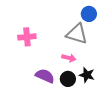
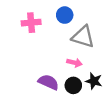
blue circle: (89, 14) -> (65, 15), moved
pink cross: (27, 37) -> (31, 23), moved

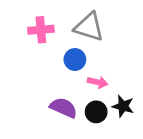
blue circle: (65, 15) -> (75, 59), moved
gray triangle: (83, 37) -> (89, 27), moved

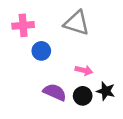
pink cross: (41, 30) -> (23, 25), moved
blue circle: (75, 59) -> (41, 51), moved

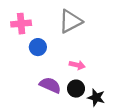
gray triangle: (77, 23) -> (70, 21), turned -45
black star: (106, 91) -> (96, 98), moved

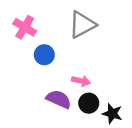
pink cross: (21, 24) -> (25, 27), turned 36
pink arrow: (77, 65) -> (81, 81), moved

